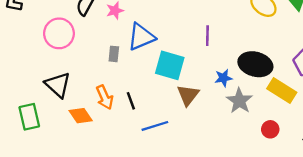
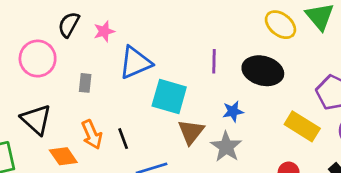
gray rectangle: (114, 54) -> (85, 83), moved
black ellipse: (255, 64) -> (263, 71), moved
gray star: (239, 101) -> (226, 147), moved

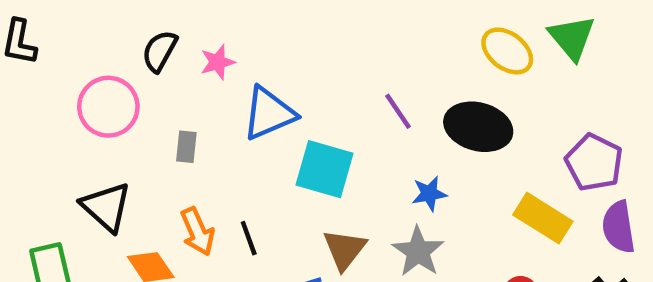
purple line: (214, 61) -> (398, 111), turned -35
brown triangle: (191, 132) -> (345, 249), moved

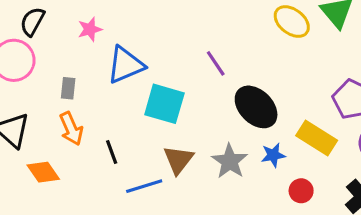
black semicircle: (160, 51) -> (32, 22), moved
black ellipse: (478, 127) -> (256, 107), moved, turned 30
blue star: (429, 194) -> (273, 155), moved
orange arrow: (197, 231) -> (71, 129), moved

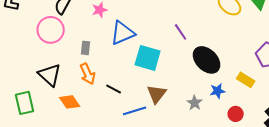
yellow rectangle: (317, 138) -> (246, 80), size x0.7
black line: (112, 152) -> (114, 89), turned -42
gray star: (230, 161) -> (195, 103), moved, size x0.7

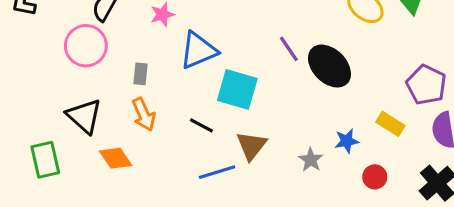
black ellipse: (207, 60) -> (329, 66), moved
black line: (114, 89) -> (201, 125), moved

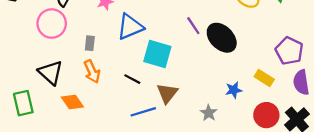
gray star: (311, 160) -> (209, 113), moved
red circle: (375, 177) -> (266, 115), moved, size x1.5

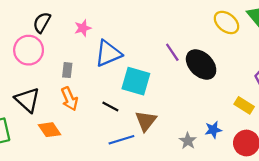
blue star: (234, 90) -> (213, 130), moved

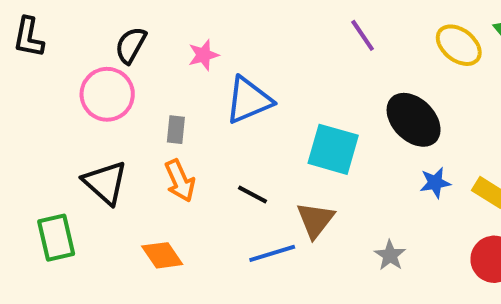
purple line: (172, 52) -> (363, 35), moved
cyan square: (136, 81) -> (333, 149), moved
orange diamond: (50, 130) -> (162, 255), moved
blue star: (213, 130) -> (435, 183), moved

